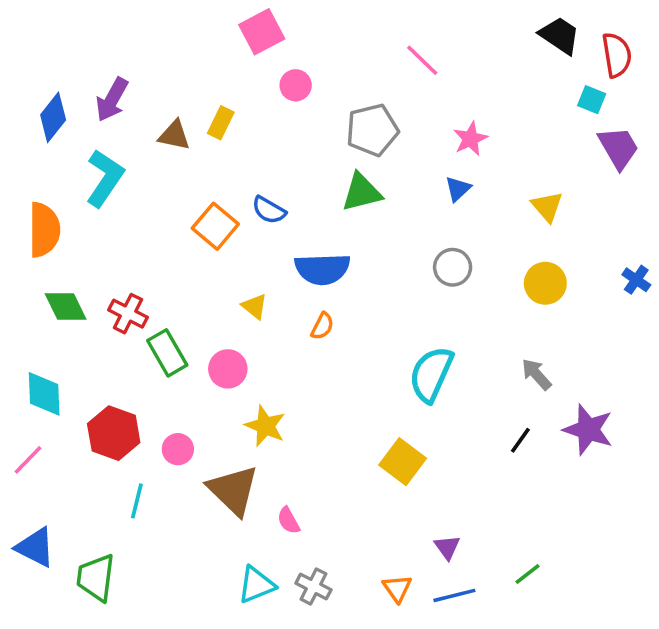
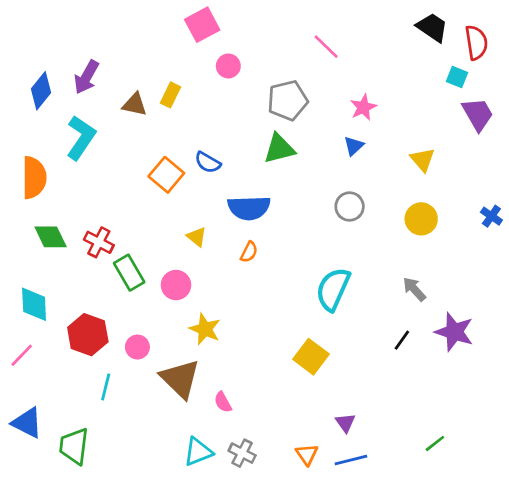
green line: (527, 574) -> (435, 443), moved

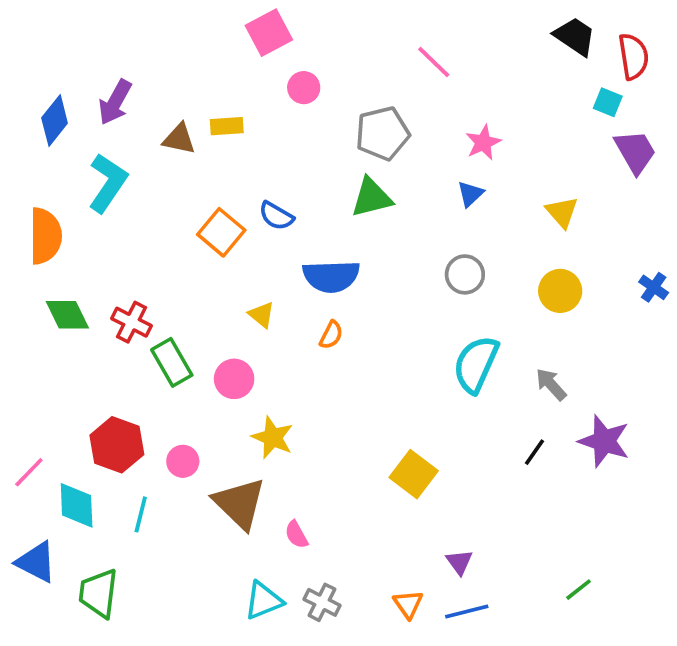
yellow rectangle: (170, 95) -> (227, 126), turned 60
cyan semicircle: (333, 289) -> (476, 364), moved
cyan diamond: (34, 304) -> (77, 505), moved

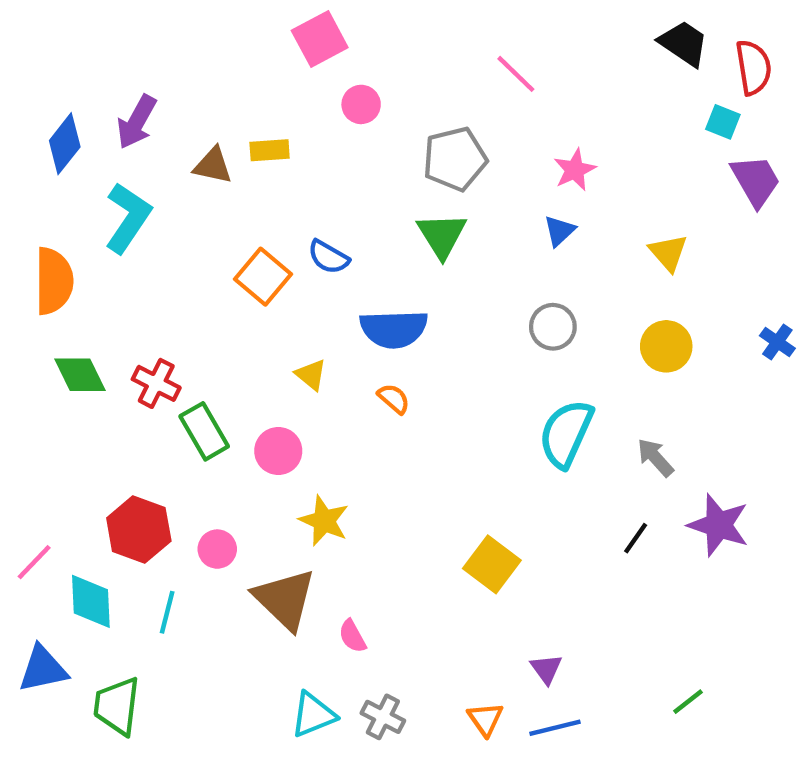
green triangle: (371, 198) -> (442, 235), turned -48
orange semicircle: (331, 335) -> (394, 399), turned -76
blue triangle: (36, 562) -> (43, 669), turned -39

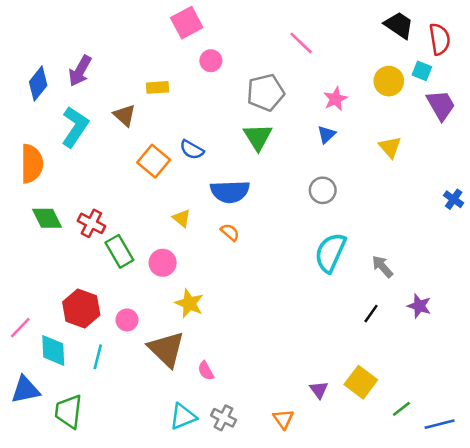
brown triangle: (213, 165) -> (124, 115), moved, turned 30
yellow circle: (666, 346) -> (389, 81), moved
purple star: (719, 525) -> (419, 306), size x0.7
yellow square: (492, 564) -> (361, 382), moved
blue line: (555, 728) -> (440, 424), moved

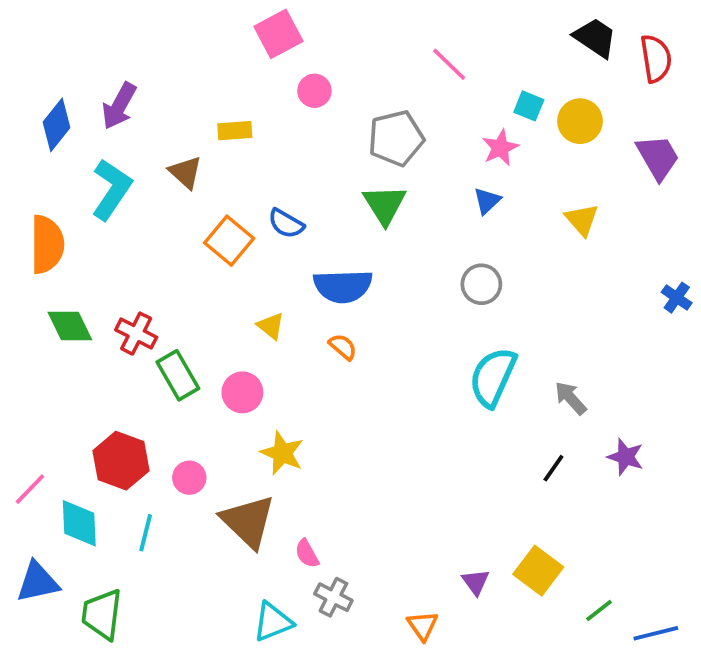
cyan square: (422, 71) -> (529, 106), moved
gray cross: (224, 418) -> (333, 597), moved

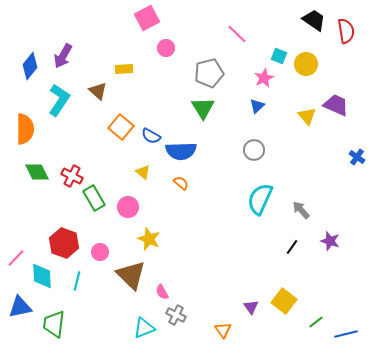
purple trapezoid: (658, 157) -> (336, 105), moved, turned -36
blue semicircle: (286, 224) -> (151, 136), moved

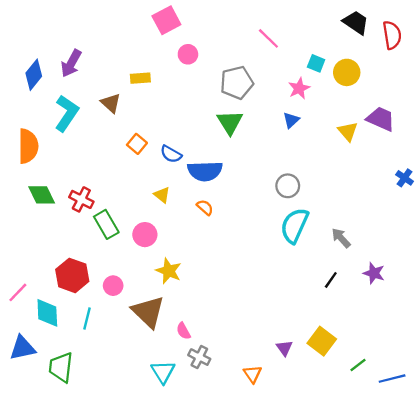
orange square: (121, 127) -> (137, 144), size x0.7
gray circle: (254, 150) -> (288, 186), moved
cyan triangle: (144, 328) -> (163, 372), turned -40

